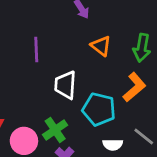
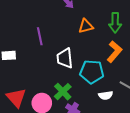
orange triangle: (101, 46) -> (86, 26), turned -42

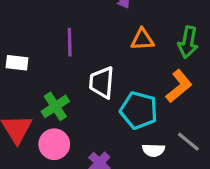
green cross: (63, 92) -> (55, 106), moved

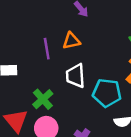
orange triangle: (142, 39) -> (71, 41), moved

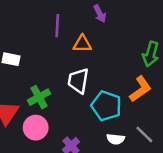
purple line: (47, 49) -> (57, 26), moved

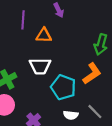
white trapezoid: (78, 81) -> (40, 66), turned -100

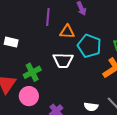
cyan pentagon: (63, 87) -> (89, 46), moved

